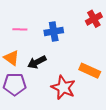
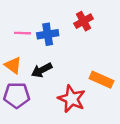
red cross: (94, 19) -> (84, 21), moved
blue cross: (54, 32) -> (48, 34), moved

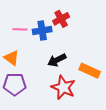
red cross: (84, 21) -> (61, 19), moved
black arrow: (42, 70) -> (57, 60), moved

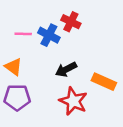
red cross: (61, 19) -> (71, 22), turned -35
blue cross: (42, 30) -> (49, 35), turned 36

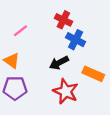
pink line: (23, 34) -> (20, 31), turned -40
blue cross: (49, 35) -> (76, 40), moved

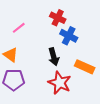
black arrow: (59, 63) -> (54, 57), turned -78

